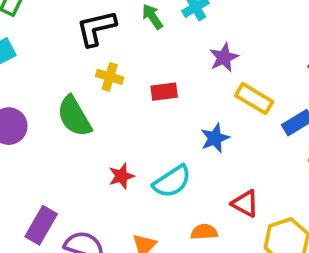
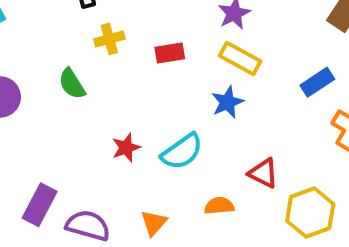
yellow cross: (110, 77) -> (109, 39), turned -30
yellow rectangle: (254, 99) -> (240, 58), moved
green semicircle: (74, 116) -> (72, 84), size x0.7

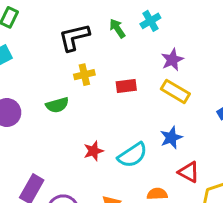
green semicircle: (72, 84) -> (57, 105), turned -75
blue star: (227, 102) -> (171, 138), moved

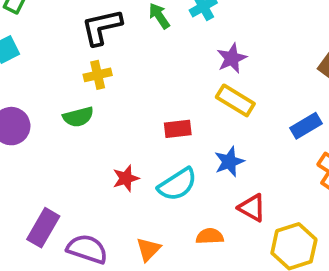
yellow cross: (84, 75) -> (98, 75), moved
red rectangle: (126, 86) -> (178, 129), moved

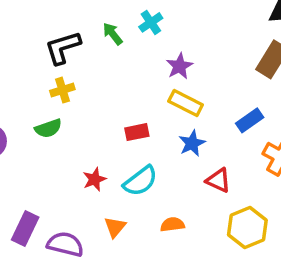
blue star: (229, 162) -> (192, 143), moved
red triangle: (252, 208) -> (218, 180), moved
orange triangle: (148, 249) -> (115, 227), moved

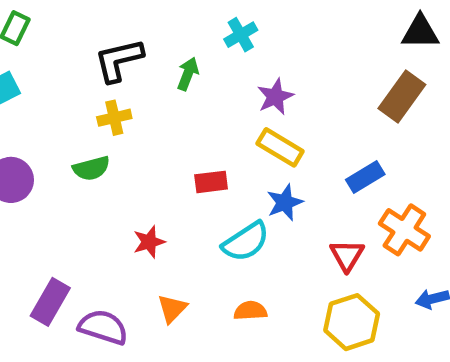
green arrow: (113, 34) -> (188, 74), moved, turned 55
red triangle: (218, 180) -> (347, 255), moved, turned 32
cyan semicircle: (140, 181) -> (246, 242), moved

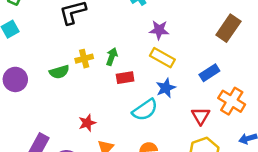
green arrow: (188, 74) -> (112, 57), moved
purple star: (275, 97) -> (159, 30), turned 30
yellow cross: (114, 118) -> (84, 59), moved
red star: (149, 242) -> (87, 123), moved

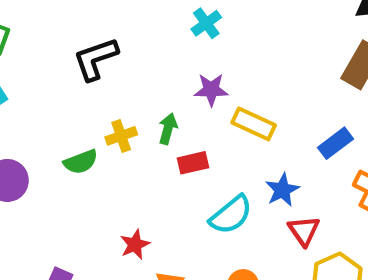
purple star: (159, 30) -> (211, 90), moved
blue star: (166, 88) -> (282, 190), moved
red triangle: (201, 116) -> (304, 231), moved

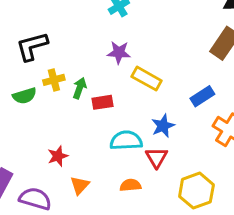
black L-shape: (96, 59) -> (32, 46), moved
green arrow: (168, 129) -> (80, 88), moved
cyan semicircle: (231, 215) -> (126, 140), turned -148
red triangle: (304, 231) -> (157, 157), moved

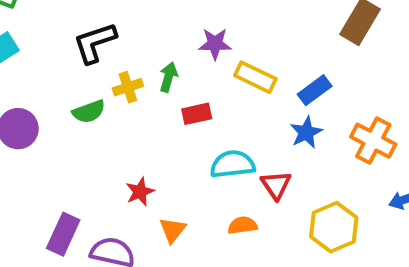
green arrow: (80, 88) -> (168, 77), moved
blue rectangle: (202, 96) -> (315, 90), moved
blue star: (163, 126) -> (306, 132), moved

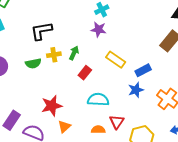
purple star: (215, 44) -> (99, 29), moved
red rectangle: (197, 114) -> (85, 73), turned -48
red triangle: (276, 185) -> (117, 122), moved
red star: (140, 192) -> (52, 106), size x1.5

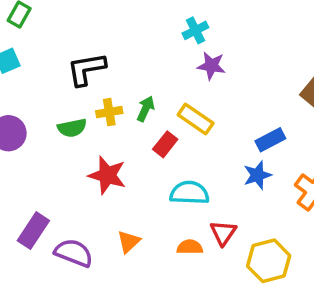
purple star: (99, 29) -> (211, 66), moved
yellow rectangle: (116, 60) -> (196, 119), moved
red star: (52, 106) -> (107, 175), moved, turned 30

